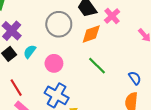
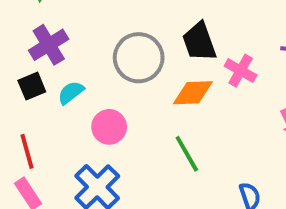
pink cross: (112, 16) -> (241, 71), turned -35

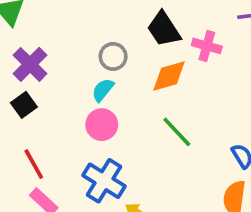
gray circle: (139, 58) -> (113, 56), size x0.6
cyan semicircle: (71, 93) -> (103, 90), moved

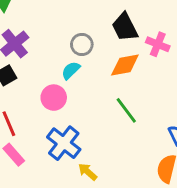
pink circle: (102, 125) -> (54, 98), moved

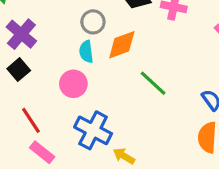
orange diamond: (125, 65) -> (122, 45), moved
cyan semicircle: (71, 70) -> (86, 52), turned -42

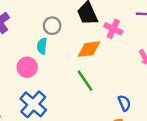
orange diamond: (122, 45) -> (89, 49), moved

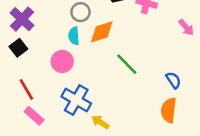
orange diamond: (89, 49) -> (102, 32), moved

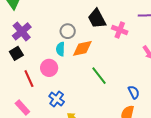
red line: (26, 89) -> (29, 79), moved
blue cross: (76, 100) -> (57, 99), size x0.7

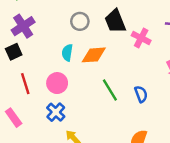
gray circle: (68, 31) -> (80, 21), moved
pink circle: (49, 68) -> (57, 83), moved
blue semicircle: (134, 92) -> (141, 94), moved

